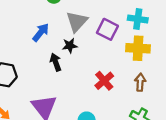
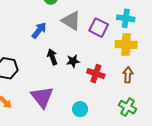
gray triangle: (77, 22) -> (71, 21), turned -40
black star: (70, 46) -> (73, 61), moved
red cross: (104, 81) -> (96, 74), turned -30

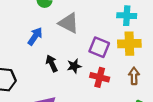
purple square: (99, 28) -> (99, 47), moved

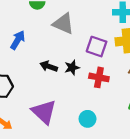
blue arrow: (35, 36) -> (18, 40), moved
black arrow: (52, 63) -> (49, 66), turned -42

